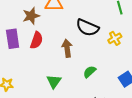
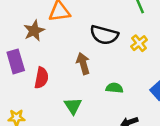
red semicircle: (37, 40) -> (41, 78), moved
green semicircle: (90, 72) -> (114, 88), turned 56

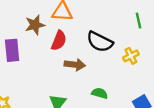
brown arrow: (83, 63) -> (75, 65), turned 102
red semicircle: (41, 78) -> (59, 41), moved

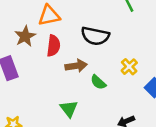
yellow cross: (131, 56) -> (129, 67), moved
green semicircle: (100, 93) -> (98, 82), moved, turned -140

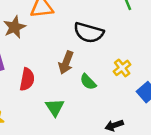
red semicircle: (54, 46) -> (27, 79), moved
brown arrow: (76, 66) -> (66, 63), turned 115

